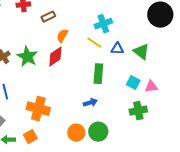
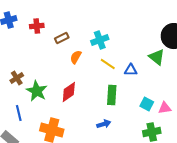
cyan cross: (103, 24) -> (100, 40), moved
green triangle: (141, 52) -> (157, 57), moved
green star: (27, 57) -> (37, 91), moved
red diamond: (55, 57) -> (69, 92), moved

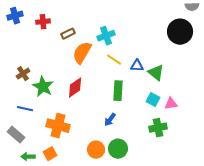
orange semicircle: (76, 57) -> (82, 53), size x1.6
green triangle: (157, 57) -> (156, 73), moved
blue line: (19, 113) -> (25, 109), turned -63
blue arrow: (104, 124) -> (110, 120), turned 144

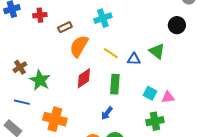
black circle: (180, 32) -> (177, 25), size x0.7
cyan cross: (106, 36) -> (103, 18), moved
green triangle: (156, 73) -> (157, 51), moved
red diamond: (75, 88) -> (84, 78), moved

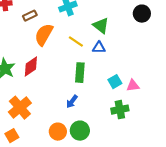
green triangle: (157, 51) -> (101, 26), moved
red diamond: (84, 78) -> (31, 67), moved
cyan square: (150, 93) -> (115, 82), turned 32
orange cross: (55, 119) -> (20, 108), turned 35

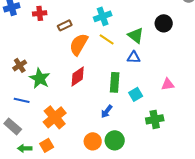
black circle: (142, 14) -> (164, 23), moved
yellow line: (76, 42) -> (107, 39), moved
red diamond: (31, 67) -> (78, 76), moved
cyan square: (115, 82) -> (136, 94), moved
pink triangle: (133, 86) -> (168, 84), moved

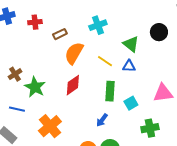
yellow line: (107, 39) -> (105, 61), moved
pink triangle: (168, 84) -> (163, 93), size x1.5

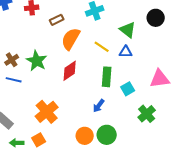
green star: (35, 87) -> (37, 61), moved
blue line: (17, 109) -> (14, 80), moved
green cross: (150, 128) -> (147, 114), turned -30

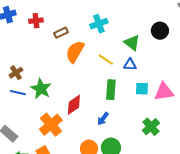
green star: (37, 61) -> (41, 89), moved
red diamond: (70, 71) -> (74, 105), moved
cyan square: (128, 89) -> (142, 89), moved, turned 32

